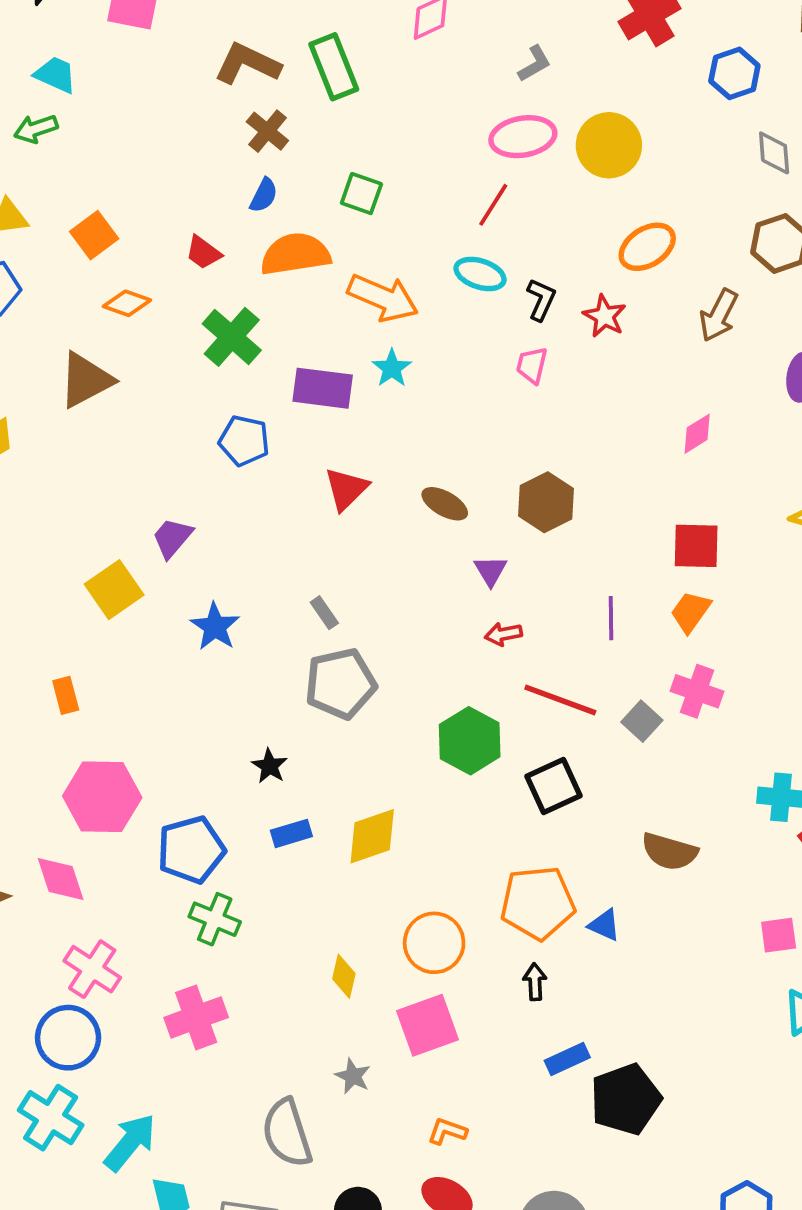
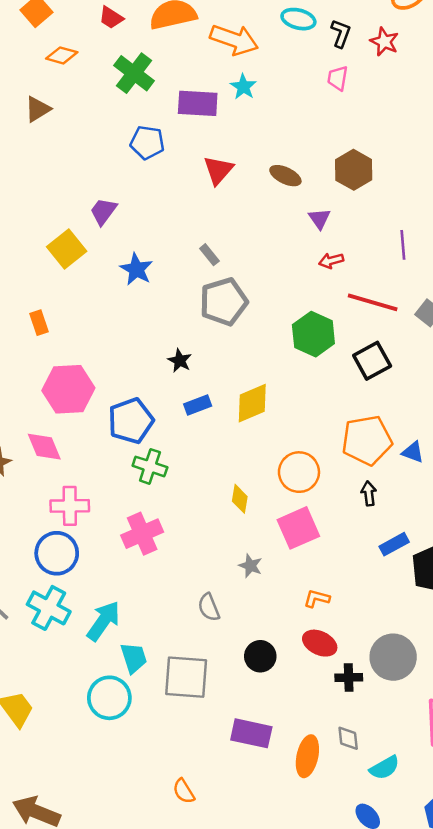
brown triangle: (86, 380) -> (38, 109), size x0.7
pink cross: (92, 969) -> (70, 506), turned -30
gray semicircle: (287, 1133) -> (209, 607), size x0.6

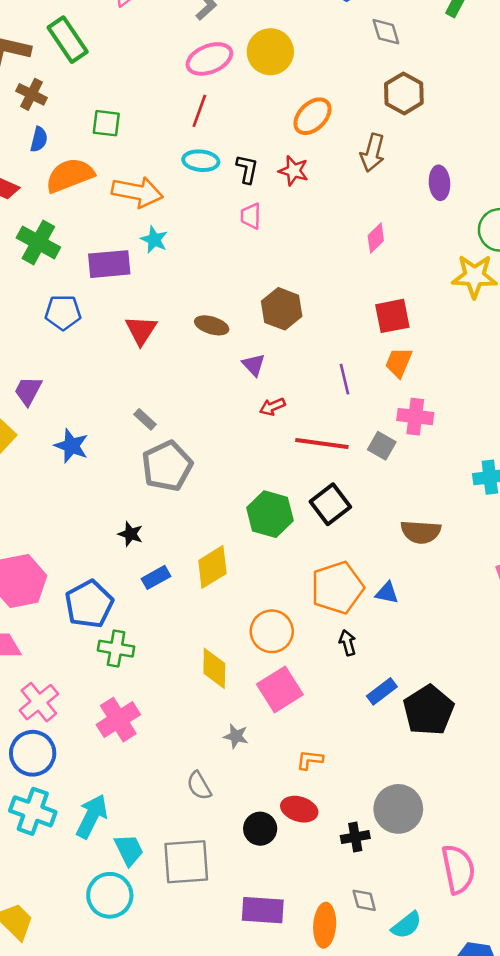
green hexagon: (313, 334) -> (270, 514), moved
yellow diamond: (240, 499) -> (214, 668), size x1.4
pink cross: (70, 506) -> (39, 702), turned -30
red ellipse: (320, 643) -> (299, 809), moved

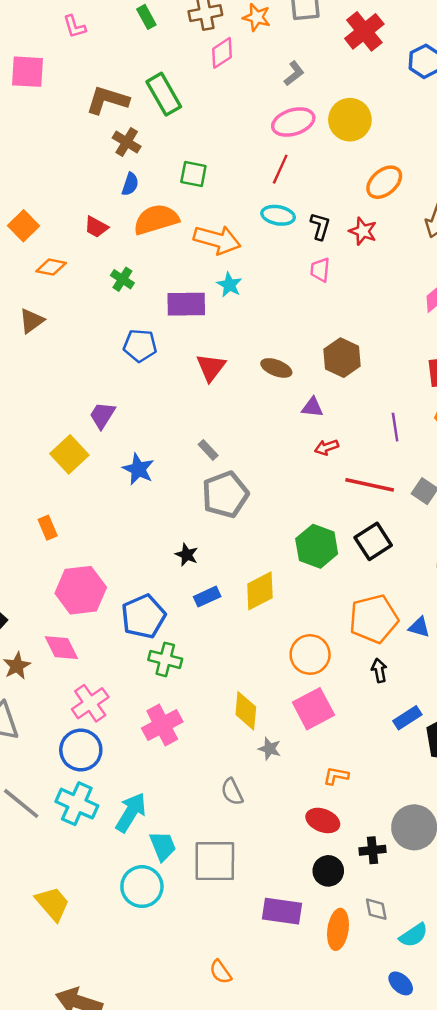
green cross: (38, 242) -> (122, 279), size x0.6
purple triangle: (254, 365) -> (312, 407), turned -45
yellow diamond: (214, 668) -> (246, 711), moved
black circle: (260, 829) -> (328, 871), moved

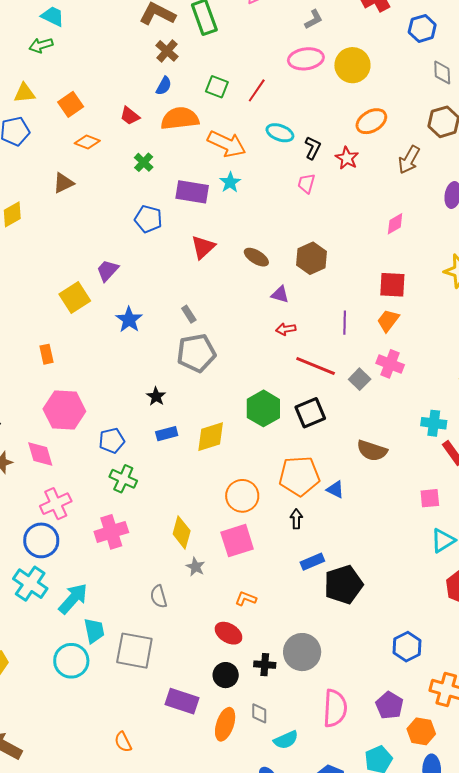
red line: (280, 169) -> (257, 90), moved
blue pentagon: (143, 616) -> (112, 441), size x0.7

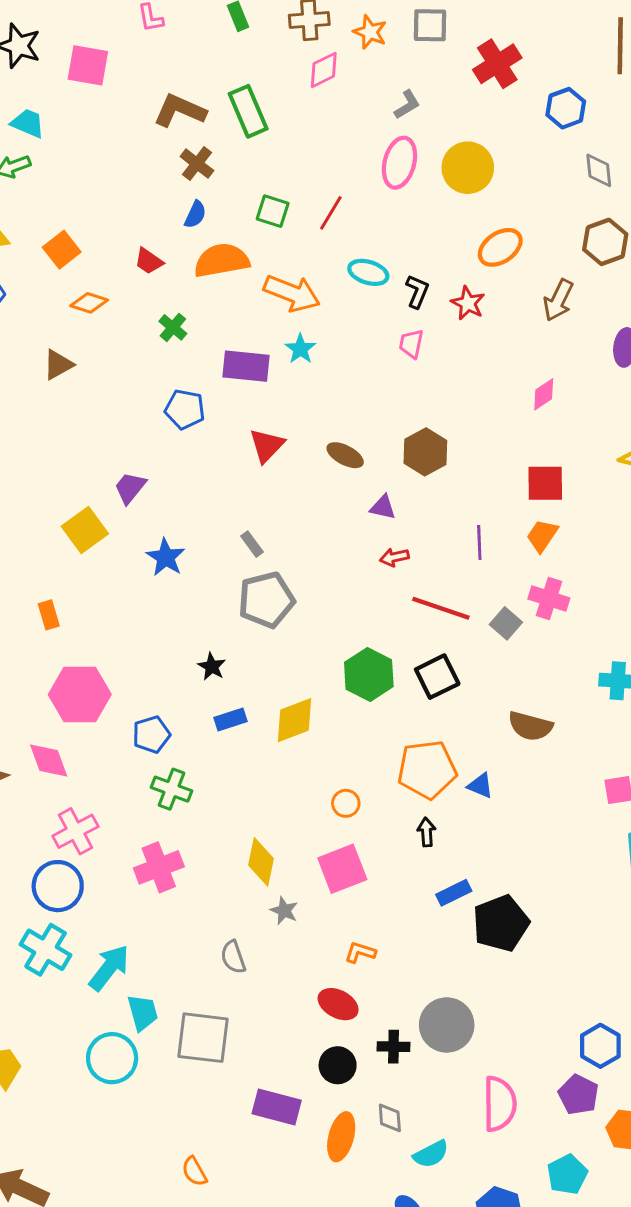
pink ellipse: (306, 59) -> (399, 163), turned -64
orange circle: (242, 496) -> (346, 803), size x0.6
blue hexagon: (407, 647) -> (600, 1046), moved

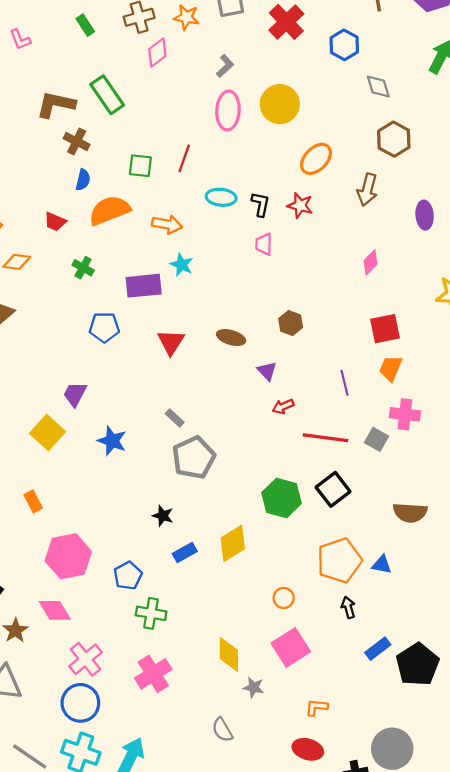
orange arrow: (292, 293) -> (167, 224), size x0.7
brown hexagon: (425, 452) -> (291, 323), size x0.7
purple triangle: (383, 507) -> (267, 371), turned 45

